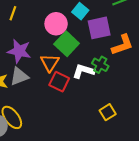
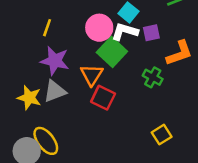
yellow line: (13, 13) -> (47, 28), moved
purple square: (99, 28) -> (151, 33), size x0.6
white L-shape: (83, 71) -> (125, 31), moved

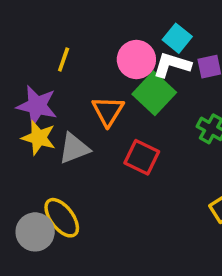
purple star: (55, 61) -> (37, 106), moved
orange triangle: (92, 75) -> (108, 111), moved
yellow star: (29, 98) -> (39, 138), moved

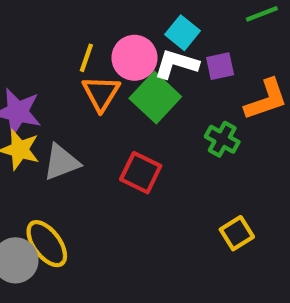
yellow line: (64, 60) -> (86, 58), moved
orange triangle: (108, 111) -> (101, 93), moved

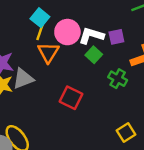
cyan square: (183, 33) -> (40, 18), moved
green square: (155, 97) -> (94, 55), moved, size x0.6
gray triangle: (61, 162) -> (23, 79), moved

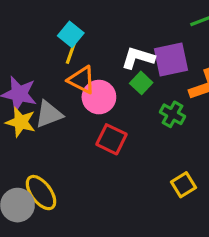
pink circle: (67, 32) -> (99, 97), moved
purple square: (116, 37) -> (171, 59), size x1.6
orange triangle: (48, 52) -> (82, 80), turned -35

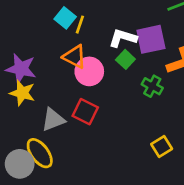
yellow line: (71, 53) -> (80, 25), moved
gray triangle: (49, 114) -> (53, 120), moved
red square: (111, 139) -> (85, 112), moved

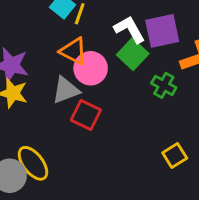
white L-shape: (123, 38) -> (130, 29), turned 44
green square: (125, 59) -> (133, 54), size x1.4
gray triangle: (53, 120) -> (66, 90), moved

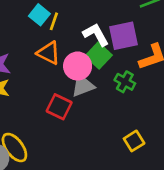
pink circle: (91, 68) -> (78, 66), moved
gray triangle: (66, 90) -> (83, 86), moved

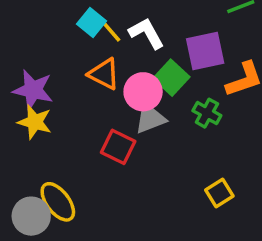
yellow line: (54, 21) -> (111, 31), turned -60
white L-shape: (96, 34) -> (147, 33), moved

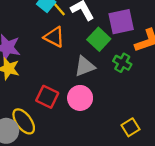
pink circle: (143, 92) -> (80, 98), moved
red square: (118, 147) -> (47, 97), moved
yellow square: (219, 193) -> (131, 127), moved

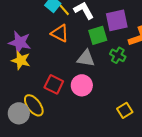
green square: (99, 39) -> (98, 35), turned 30
gray triangle: (85, 66) -> (86, 58), turned 30

